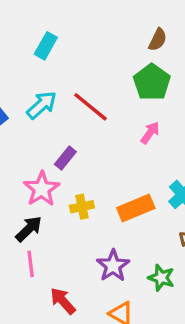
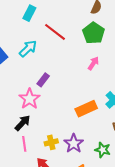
red line: (90, 107) -> (55, 32), moved
yellow cross: (82, 207) -> (51, 142), moved

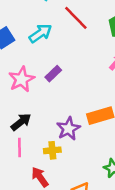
pink star: (29, 99) -> (22, 79), moved
purple star: (74, 143) -> (68, 129), moved

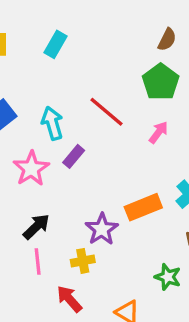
red line: (76, 18) -> (106, 112), moved
cyan arrow: (40, 33) -> (52, 123), moved, turned -65

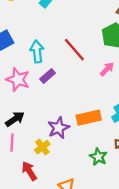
pink star: (31, 169) -> (18, 80), turned -30
yellow cross: (83, 261) -> (42, 147), turned -35
green star: (168, 277) -> (98, 157), moved

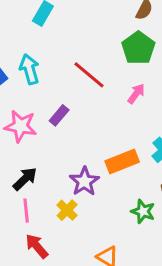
cyan arrow: (37, 51) -> (29, 69), moved
red arrow: (29, 171) -> (37, 246), moved

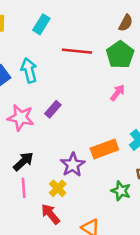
red line: (89, 75) -> (77, 51), moved, turned -36
red arrow: (37, 246) -> (50, 214), moved

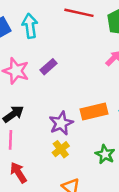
yellow cross: (58, 188) -> (61, 149), moved
red arrow: (50, 214) -> (18, 173), moved

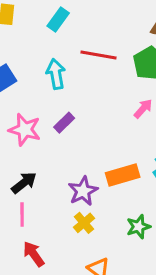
cyan arrow: (30, 26) -> (56, 74), moved
green star: (105, 154) -> (138, 227), turned 30

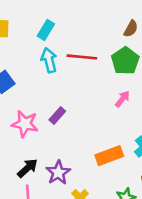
cyan arrow: (56, 74) -> (49, 60), moved
purple star: (83, 191) -> (58, 173), moved

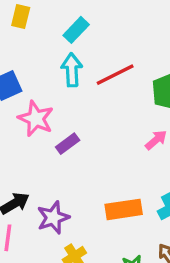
red line: (82, 57) -> (115, 75), turned -44
pink star: (25, 124) -> (36, 119), moved

